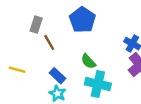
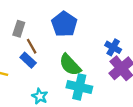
green semicircle: (88, 61) -> (70, 65), size x1.5
blue rectangle: (57, 76) -> (28, 60), moved

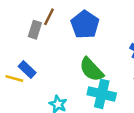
brown line: (32, 46) -> (49, 17), moved, turned 56
blue rectangle: (28, 60) -> (27, 69), moved

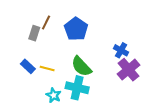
yellow line: (14, 78) -> (47, 69), moved
cyan cross: (102, 94) -> (77, 88), moved

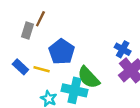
blue pentagon: (76, 29) -> (62, 52), moved
green semicircle: (81, 66) -> (89, 77), moved

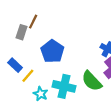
yellow line: (42, 69) -> (28, 76), moved, turned -64
green semicircle: (89, 77) -> (92, 81), moved

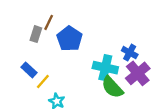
blue pentagon: (52, 51) -> (69, 39), moved
cyan cross: (64, 86) -> (105, 68), moved

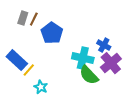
gray rectangle: (36, 34) -> (23, 18), moved
blue rectangle: (29, 70) -> (17, 60), size x1.5

